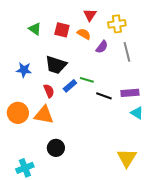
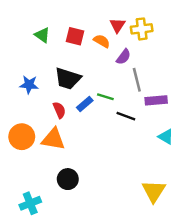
red triangle: (90, 15) -> (117, 25), moved
gray line: (127, 52) -> (137, 80), moved
purple rectangle: (130, 93) -> (156, 100), moved

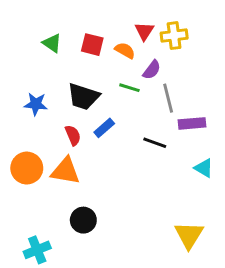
green line: (105, 97) -> (129, 88), moved

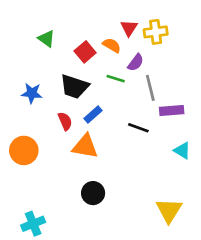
red square: (92, 45) -> (85, 52), moved, turned 36
orange triangle: (65, 171) -> (85, 146), moved
black circle: (83, 220) -> (93, 193), moved

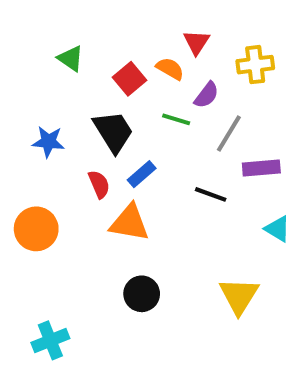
yellow cross: (156, 32) -> (255, 65), moved
black trapezoid: (74, 87) -> (113, 132), turned -140
gray line: (150, 88) -> (229, 134), turned 45
yellow triangle: (169, 210) -> (239, 296), moved

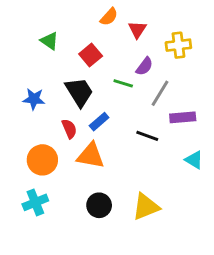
orange semicircle: (170, 69) -> (109, 17), moved, turned 102
orange circle: (36, 229) -> (42, 160), moved
yellow triangle: (239, 296) -> (146, 207), moved, turned 36
cyan cross: (50, 340) -> (35, 202), moved

